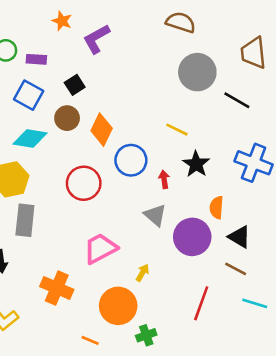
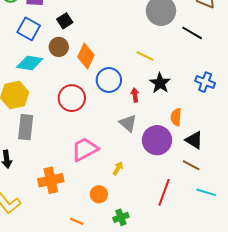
blue cross: (254, 163) -> (205, 82), size x0.7
orange cross: (57, 288) -> (51, 180), turned -35
orange circle: (118, 306) -> (99, 194), size x0.6

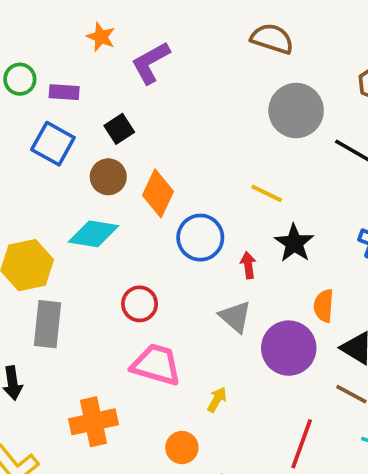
cyan diamond: (30, 63) -> (94, 234), moved
red circle: (72, 98) -> (140, 304), moved, size x0.7
pink trapezoid: (85, 149) -> (156, 365), turned 44

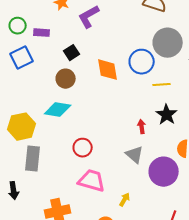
blue square: (53, 144) -> (22, 58), moved, turned 35
orange diamond: (158, 193) -> (108, 70), moved, turned -35
yellow line: (267, 193) -> (162, 85), moved, turned -30
blue circle: (200, 238) -> (142, 62), moved

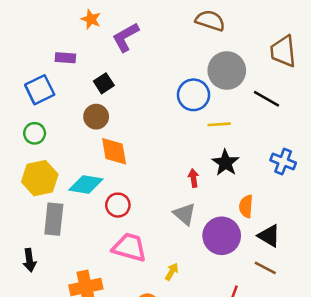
green circle: (18, 26) -> (35, 133), moved
orange diamond: (108, 70) -> (114, 151), moved
cyan diamond: (58, 110) -> (86, 185), moved

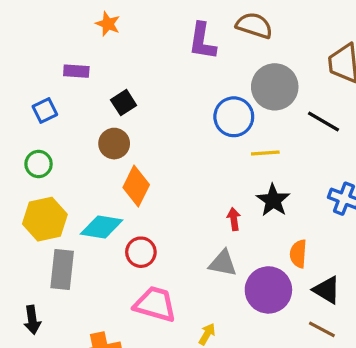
purple L-shape: (126, 37) -> (202, 41), moved, turned -52
blue square: (40, 90) -> (45, 110), size x0.7
orange diamond: (114, 151) -> (136, 186), turned 36
gray triangle: (185, 214) -> (223, 263), turned -30

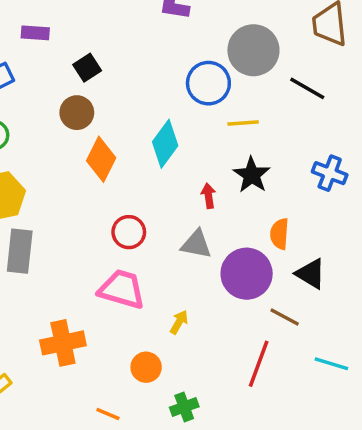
cyan diamond: (102, 227) -> (165, 144), moved, turned -63
red circle: (141, 252) -> (129, 232), moved
brown line: (322, 329) -> (285, 317), moved

